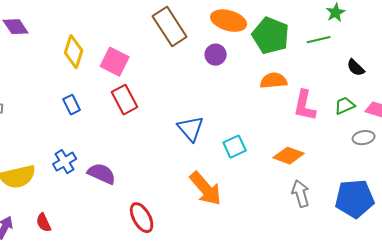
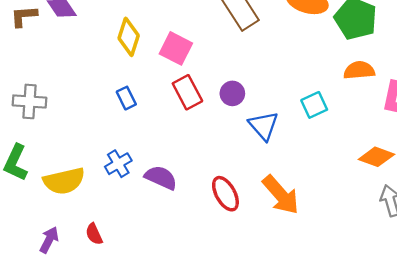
purple circle: (216, 55) -> (232, 93), moved
cyan square: (235, 147) -> (314, 105), moved
red ellipse: (142, 218) -> (225, 194), moved

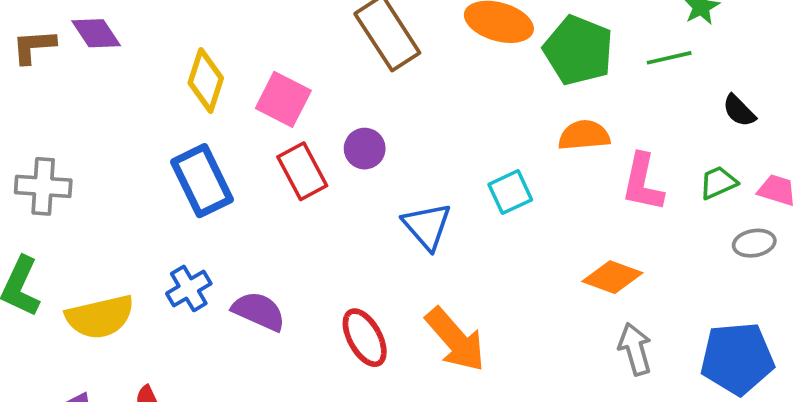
purple circle: (232, 93) -> (365, 149), moved
blue rectangle: (126, 98) -> (202, 181), size x1.8

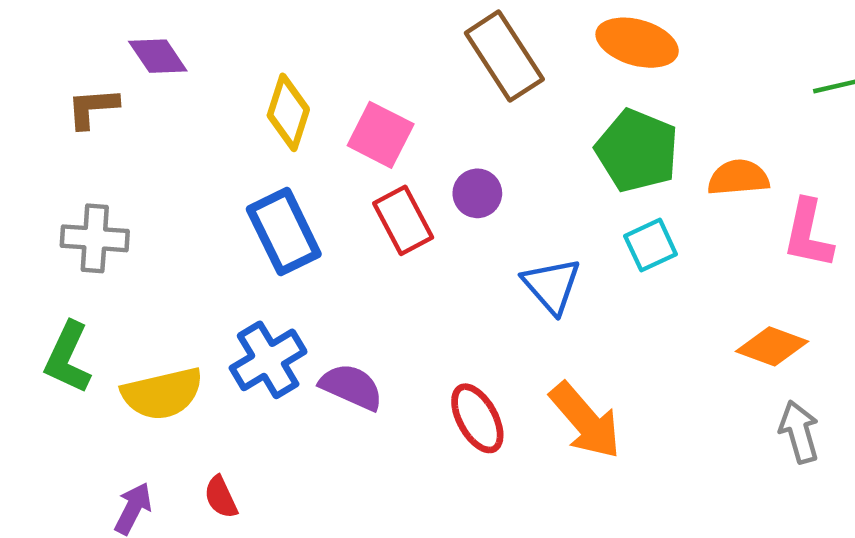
brown L-shape: (34, 46) -> (93, 108), moved
green pentagon: (578, 50) -> (637, 151), moved
blue cross: (189, 288) -> (268, 360), size x1.4

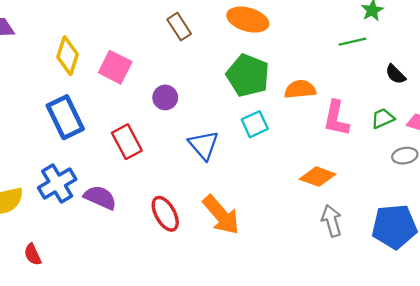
brown rectangle: (504, 56) -> (179, 27), size x0.6
red rectangle: (403, 220) -> (127, 142), moved

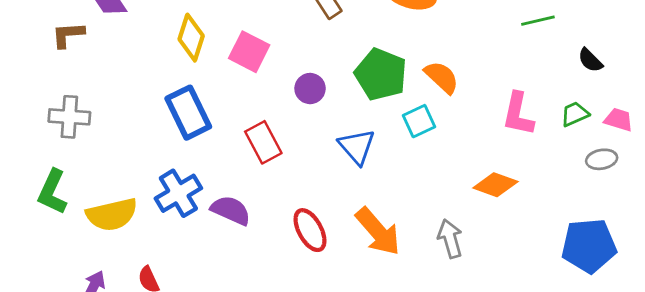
green pentagon: (248, 75) -> (381, 74), moved
orange semicircle: (300, 89) -> (442, 77), moved, turned 48
gray arrow: (332, 221) -> (450, 239), moved

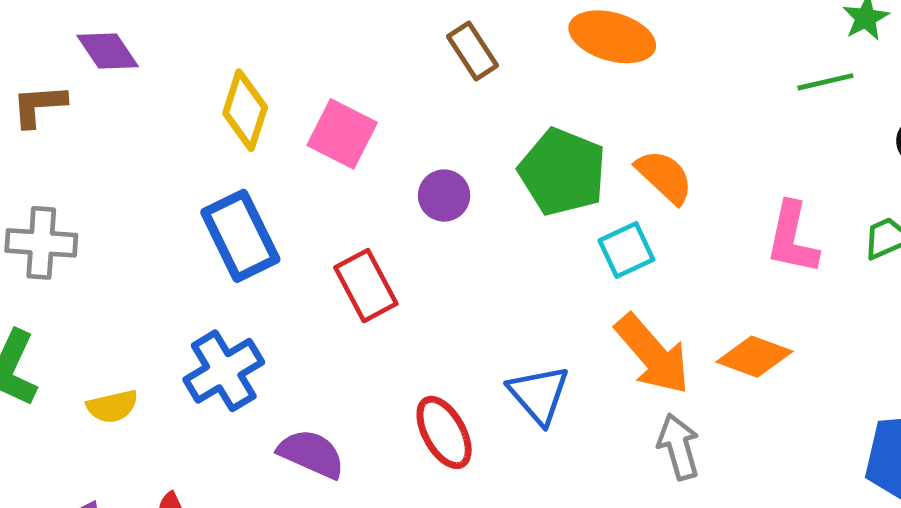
blue triangle: (357, 147) -> (539, 395), moved
purple semicircle: (231, 210) -> (311, 454), moved
yellow semicircle: (112, 215) -> (112, 406), size x0.6
orange arrow: (378, 232) -> (653, 354), moved

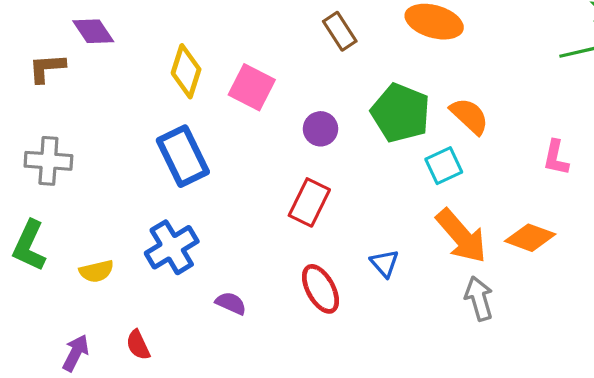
pink L-shape: (792, 238) -> (556, 158), size x0.7
red rectangle: (366, 286) -> (309, 202), moved, turned 54
blue triangle: (539, 395) -> (385, 263), size x0.7
purple semicircle: (311, 454) -> (231, 303), size x0.7

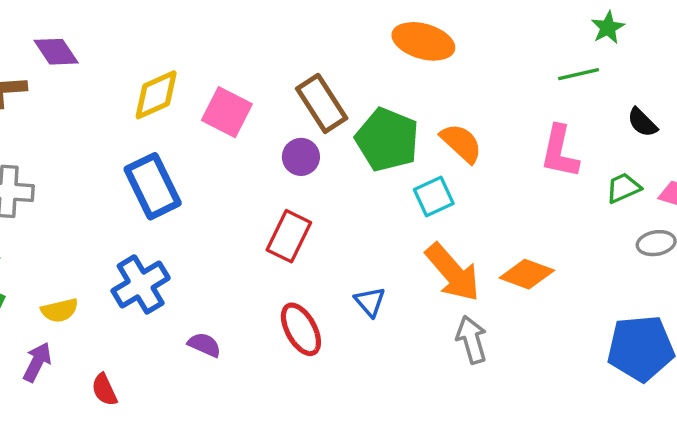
brown rectangle: (340, 31) -> (322, 103), moved, size x1.4
yellow diamond: (186, 71) -> (156, 95), turned 48
pink L-shape: (556, 158) -> (560, 152), moved, size x1.4
purple arrow: (76, 353) -> (37, 362), moved

